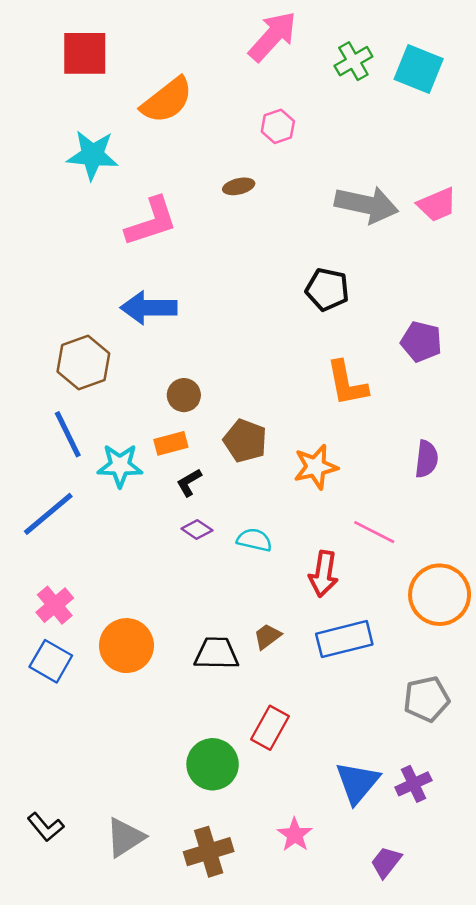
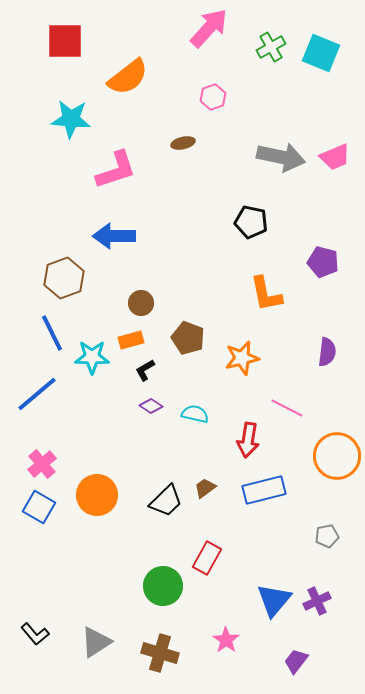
black trapezoid: (216, 653) -> (166, 501), turned 135
gray pentagon: (427, 699) -> (327, 536), size x0.7
brown cross: (209, 852) -> (160, 653), turned 33

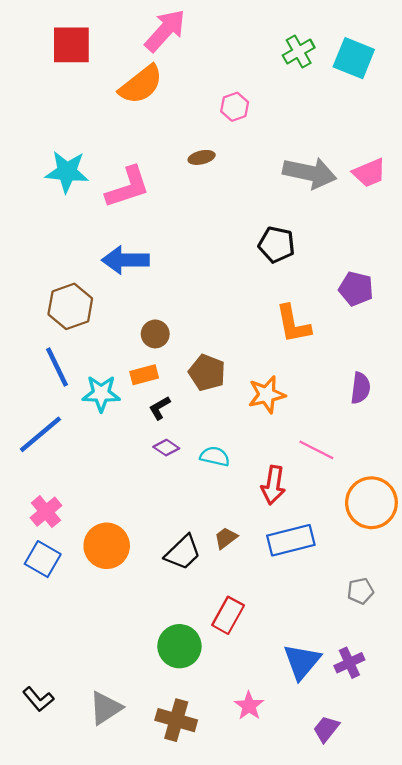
pink arrow: (209, 28) -> (165, 31), moved
cyan star: (71, 119) -> (67, 172), moved

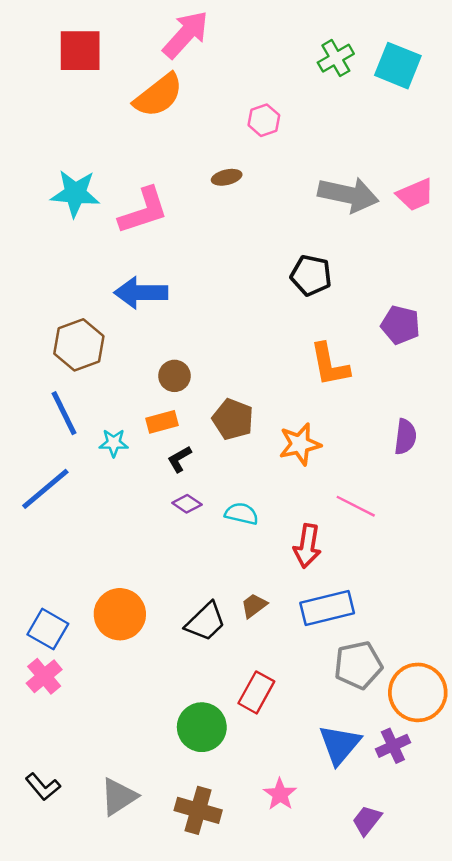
cyan star: (101, 394) -> (114, 443), size x0.7
orange circle: (371, 503) -> (418, 692), moved
pink cross: (46, 512) -> (44, 676), moved
gray pentagon: (360, 591) -> (358, 665), moved, size x1.6

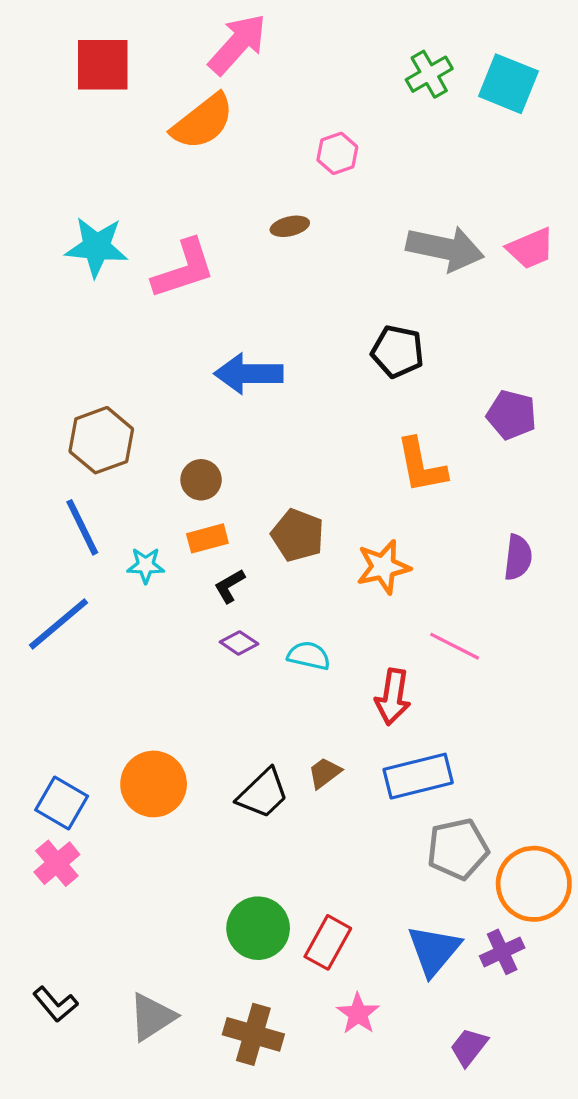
blue arrow: (141, 293) -> (249, 374), moved
brown circle: (174, 376) -> (201, 480), moved
red rectangle: (256, 692) -> (328, 942), moved

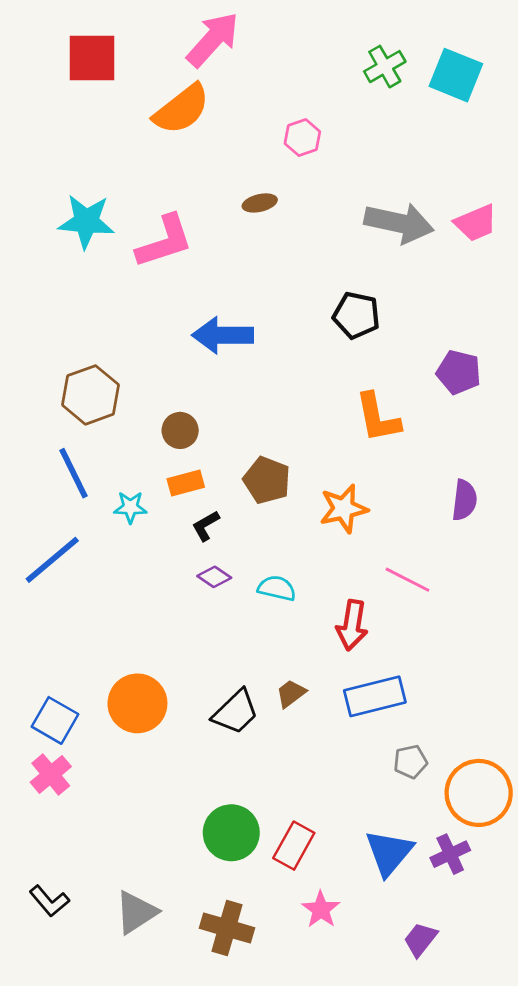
gray pentagon: (458, 849) -> (410, 762), size x0.6

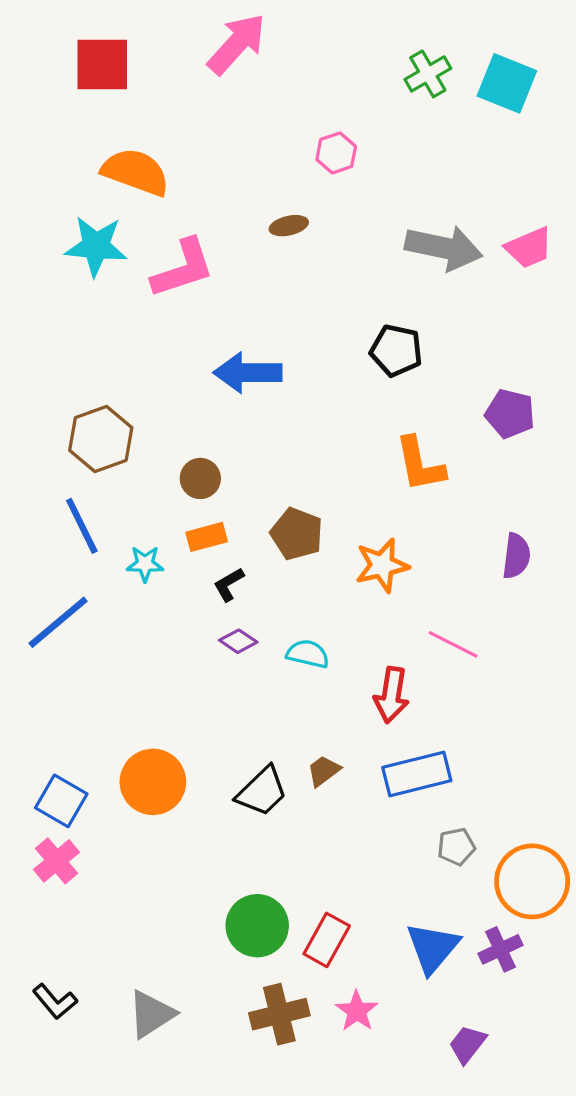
orange semicircle: (182, 109) -> (136, 172), moved, turned -122
brown cross: (227, 928) -> (279, 1014), moved, turned -30

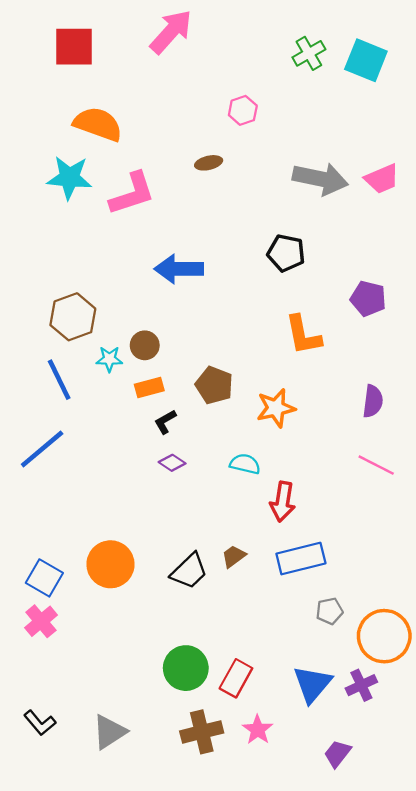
cyan star: (145, 564) -> (109, 359), moved
pink line: (453, 644) -> (376, 465), moved
cyan semicircle: (308, 654) -> (245, 464), moved

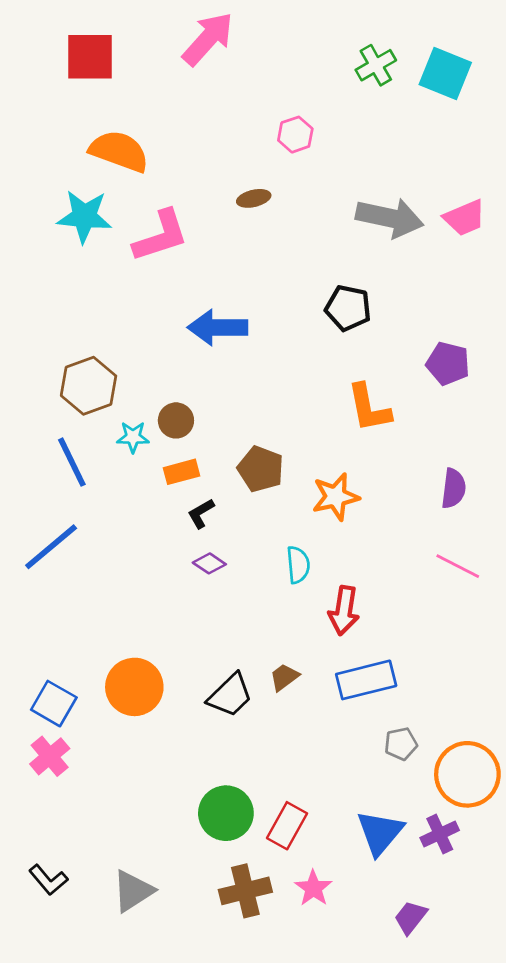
cyan semicircle: (245, 464) -> (298, 565), turned 72

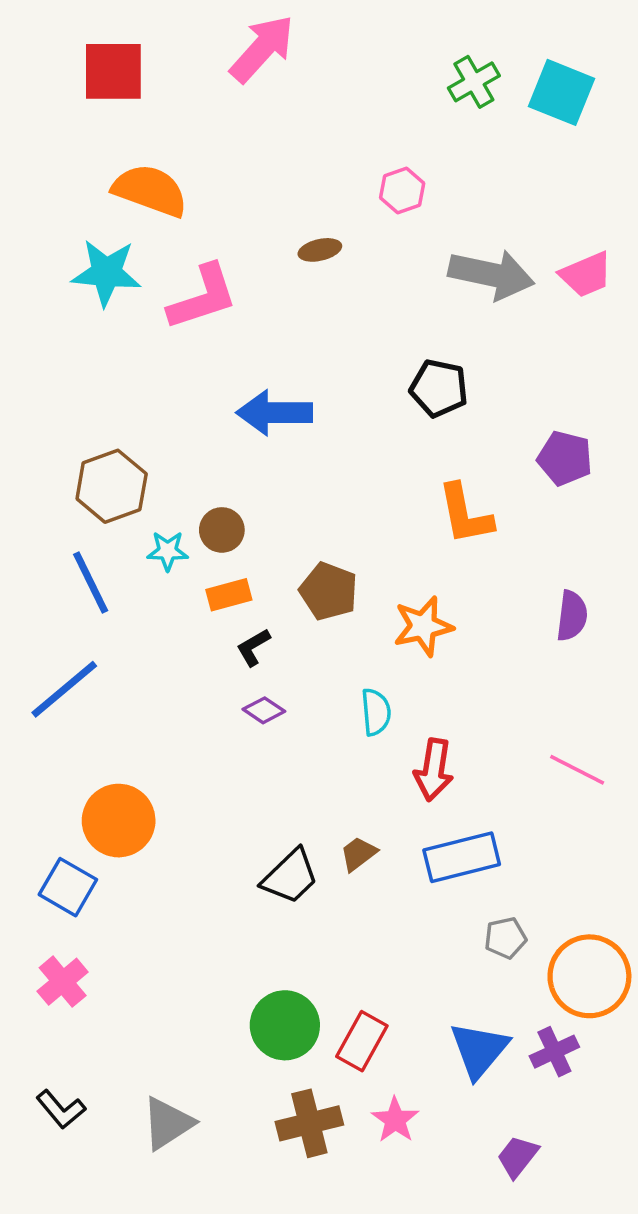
pink hexagon: (295, 135) -> (402, 190), moved
pink line: (458, 566) -> (577, 770), moved
orange circle: (134, 687) -> (119, 821), moved
pink cross: (50, 756) -> (63, 982), moved

